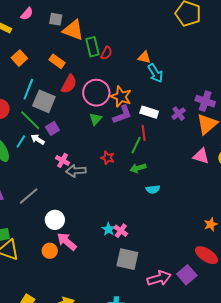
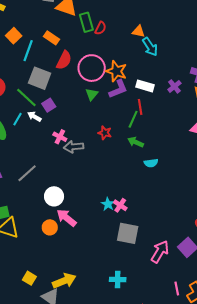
cyan line: (28, 89) -> (28, 51), moved
green arrow: (138, 168) -> (136, 142), turned 42
pink arrow: (159, 278) -> (160, 252), turned -40

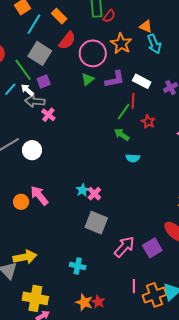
orange star: (116, 71) -> (121, 44), moved
red star: (105, 133) -> (148, 122), moved
gray arrow: (74, 147) -> (35, 101), moved
white circle: (54, 196) -> (32, 150), moved

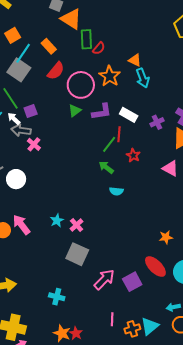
gray square: (40, 53) -> (19, 70), moved
cyan star: (82, 190) -> (57, 220), moved
orange cross: (155, 295) -> (132, 329), size x0.7

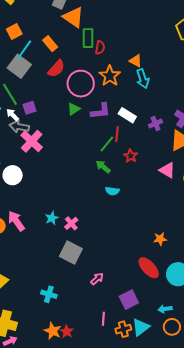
red semicircle: (99, 48) -> (100, 48), turned -32
pink cross: (34, 144) -> (32, 141), size x1.6
pink arrow: (104, 279) -> (97, 279), size x0.6
purple square: (132, 282) -> (129, 300), moved

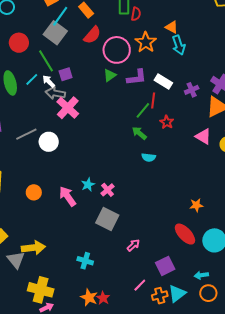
pink arrow: (16, 221) -> (68, 196), moved
pink line: (103, 319) -> (140, 285), turned 40

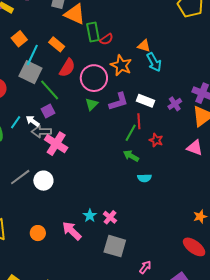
red semicircle: (136, 14) -> (106, 39), turned 56
green line: (46, 61) -> (50, 90), moved

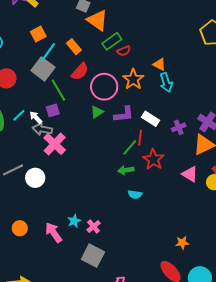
green rectangle: (93, 32) -> (112, 41), turned 54
red star: (156, 140) -> (153, 159), size x1.5
green arrow: (131, 156) -> (126, 170), turned -49

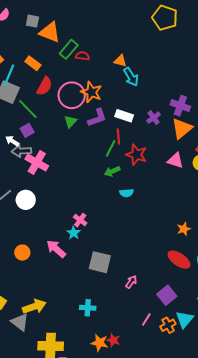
red semicircle: (124, 51) -> (82, 56), turned -136
orange star: (133, 79) -> (91, 92), moved
pink cross: (94, 226) -> (80, 220), moved

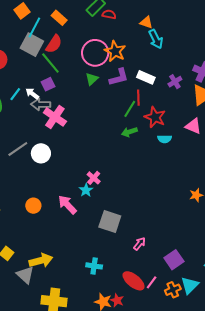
red semicircle: (45, 86) -> (54, 44), moved
cyan semicircle: (127, 193) -> (165, 139), moved
red ellipse: (179, 260) -> (134, 281), moved

